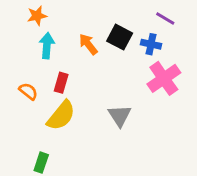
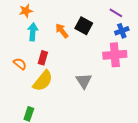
blue cross: (151, 44) -> (122, 31), moved, turned -32
pink cross: (164, 78) -> (115, 55), turned 30

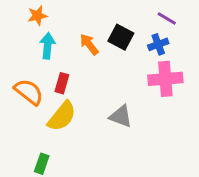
blue cross: (122, 31) -> (158, 44), moved
orange semicircle: (20, 64) -> (29, 92), size x1.5
gray triangle: (84, 81) -> (121, 116), turned -36

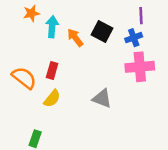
purple line: (167, 18) -> (141, 16), turned 56
cyan arrow: (47, 46) -> (52, 27), moved
yellow semicircle: (62, 116) -> (52, 99), size x0.7

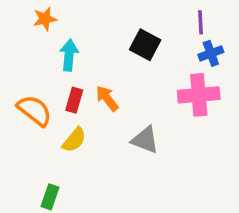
cyan arrow: (52, 27) -> (69, 55), moved
orange arrow: (75, 38) -> (107, 98), moved
blue cross: (134, 38) -> (211, 53), moved

